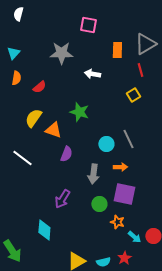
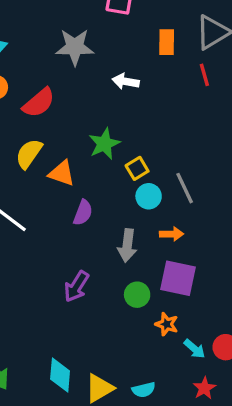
red semicircle: (39, 87) -> (39, 103), size x1.5
yellow square: (133, 95) -> (137, 168), moved
green star: (79, 112) -> (104, 144), turned 30
cyan diamond: (44, 230) -> (60, 375), moved
red star: (124, 258) -> (204, 388), moved

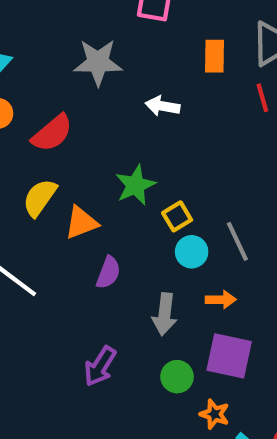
orange triangle: (62, 173) -> (81, 223), turned -40

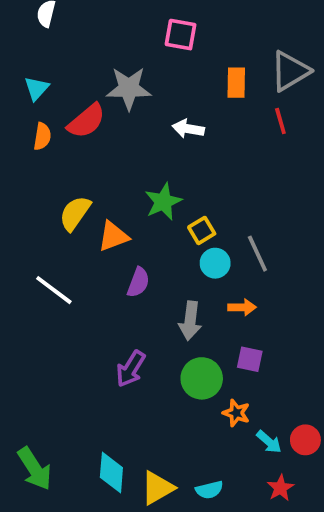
red semicircle: (52, 133) -> (86, 121), moved
purple square: (229, 356) -> (250, 359), size x0.6
green circle: (177, 377) -> (202, 378), size x1.4

